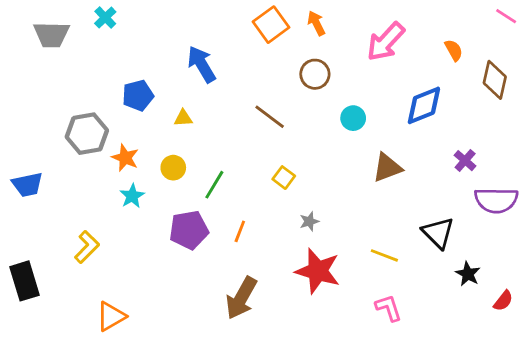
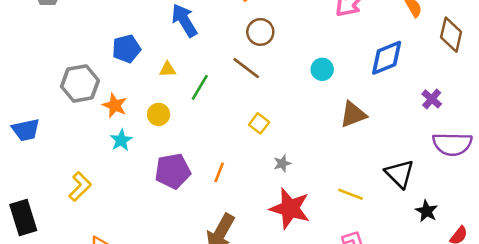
brown circle: (315, 74) -> (260, 32), moved
purple cross: (465, 161) -> (432, 99), moved
green line: (214, 185) -> (200, 87), moved

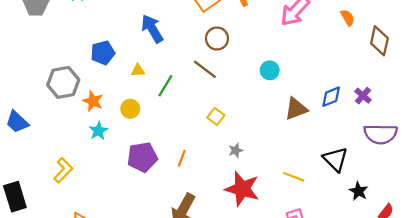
blue diamond: (387, 58) -> (331, 97), moved, size x0.7
blue trapezoid: (26, 130) -> (17, 122), turned 55

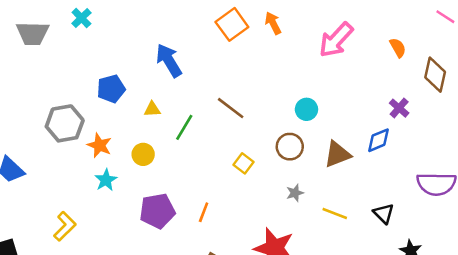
brown circle: (217, 39) -> (290, 147), moved
purple cross: (363, 96) -> (399, 108), moved
gray star: (236, 150) -> (295, 193), moved
black triangle: (336, 159) -> (384, 213), size x0.7
yellow line: (294, 177) -> (335, 213), moved

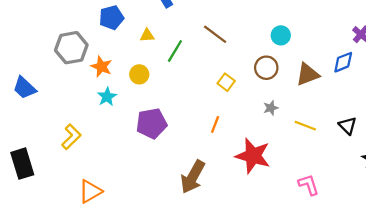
orange line: (204, 212) -> (215, 125), moved

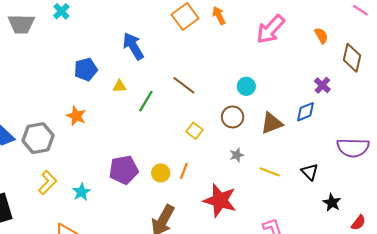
gray hexagon: (71, 48) -> (38, 138), moved
yellow circle: (139, 74) -> (161, 173), moved
cyan star: (107, 97) -> (81, 192), moved

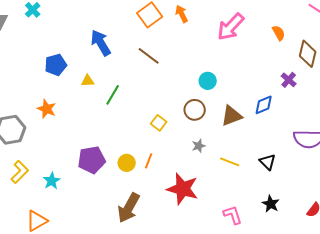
brown line: (184, 85) -> (149, 56), moved
purple cross: (322, 85) -> (289, 80), moved
black star: (332, 203) -> (271, 204), moved

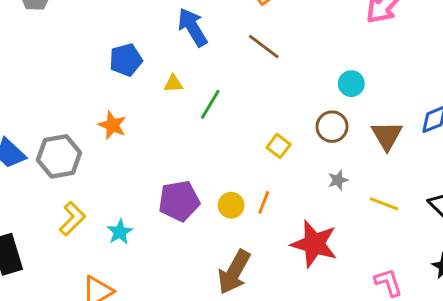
brown triangle: (232, 116) -> (387, 136), turned -40

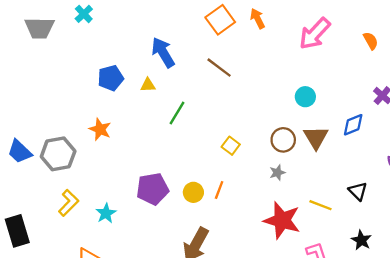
yellow triangle: (173, 84) -> (148, 85), moved
cyan circle: (351, 84) -> (305, 97), moved
brown circle: (332, 127) -> (283, 140), moved
yellow line: (384, 204) -> (321, 205), moved
red star: (314, 244) -> (282, 220), moved

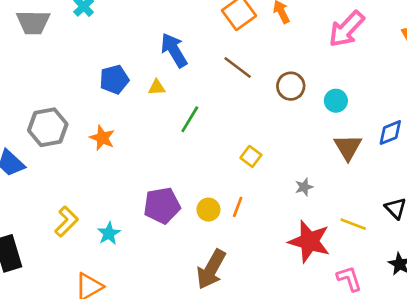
brown circle: (283, 140) -> (291, 86), moved
gray hexagon: (58, 154) -> (48, 127), moved

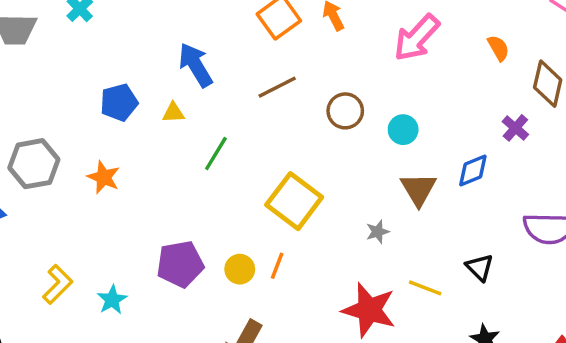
brown line: (238, 68) -> (277, 87), turned -64
yellow square: (251, 156) -> (294, 201), size x2.0
gray star: (304, 187) -> (378, 232), moved

